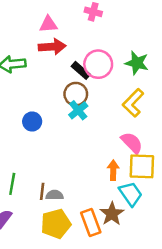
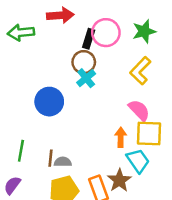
green star: (137, 63) -> (144, 31), turned -30
black rectangle: (81, 70) -> (89, 39), turned 66
blue circle: (32, 122) -> (49, 102), moved, size x1.5

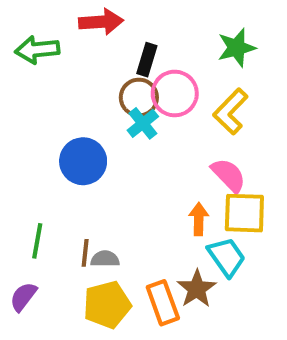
pink circle: (106, 33) -> (175, 93), moved

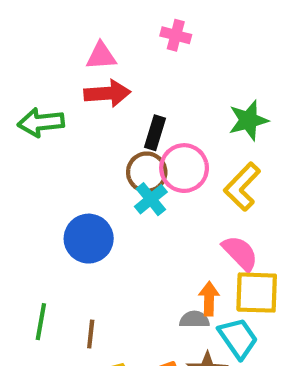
gray semicircle: (105, 259) -> (194, 319), moved

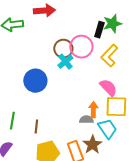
black rectangle: (155, 133) -> (99, 30), moved

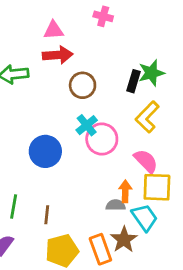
pink circle: (81, 47) -> (102, 139), moved
brown circle: (63, 49) -> (83, 85), moved

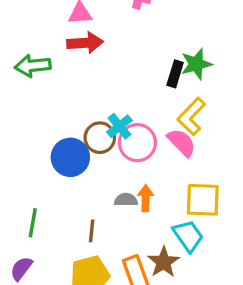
brown circle: (83, 85) -> (100, 138), moved
pink semicircle: (146, 161) -> (182, 143), moved
orange arrow: (125, 191) -> (146, 198), moved
gray semicircle: (116, 205) -> (126, 200), moved
brown line: (47, 215) -> (92, 231), moved

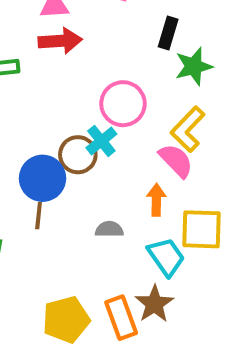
black rectangle: (175, 74) -> (168, 33), moved
pink circle: (137, 143) -> (123, 104), moved
orange arrow: (146, 198) -> (156, 200), moved
brown line: (92, 231) -> (39, 216), moved
cyan trapezoid: (188, 236) -> (166, 257), moved

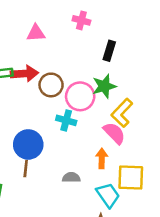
red arrow: (60, 41) -> (24, 74), moved
green star: (194, 66) -> (104, 86), moved
cyan cross: (101, 141) -> (66, 120), turned -36
brown circle: (78, 155) -> (51, 85), moved

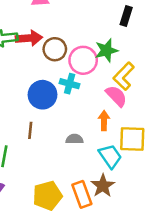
black rectangle: (109, 51) -> (126, 16), moved
blue circle: (28, 144) -> (43, 95), moved

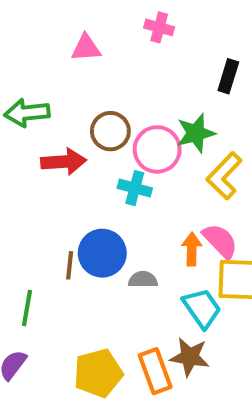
red arrow: (29, 38) -> (64, 162), moved
blue circle: (43, 95) -> (102, 253), moved
pink semicircle: (116, 96) -> (220, 241), moved
brown star: (103, 186) -> (190, 357), turned -30

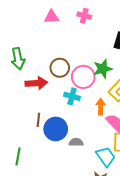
pink triangle: (86, 48) -> (52, 17), moved
green arrow: (27, 113) -> (18, 59), turned -95
orange arrow: (192, 249) -> (101, 107), moved
brown line: (70, 265) -> (38, 120), moved

